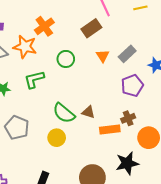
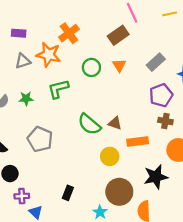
orange triangle: (103, 56) -> (119, 65), moved
brown cross: (128, 118) -> (165, 121), moved, turned 32
yellow circle: (57, 138) -> (110, 156), moved

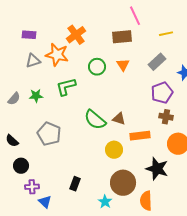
yellow line: (170, 14) -> (166, 34), moved
brown rectangle: (118, 35) -> (122, 37), turned 30
black star: (156, 177) -> (157, 169), turned 30

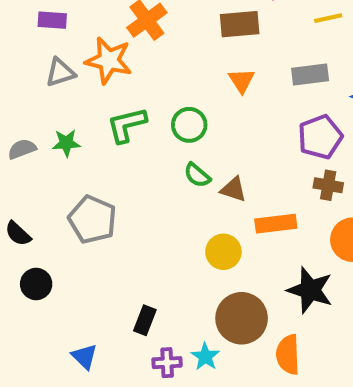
gray rectangle: (157, 62) -> (310, 75), turned 36
green circle: (97, 67) -> (189, 125), moved
gray semicircle: (14, 99) -> (22, 149), turned -152
green semicircle: (95, 120) -> (197, 175), moved, size x0.6
purple cross: (32, 187) -> (167, 363), moved

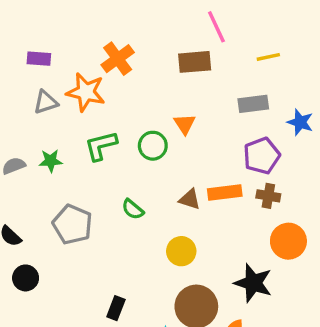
orange triangle: (242, 81) -> (185, 124), moved
green semicircle: (197, 175) -> (133, 209), moved
orange rectangle: (276, 224) -> (225, 193), moved

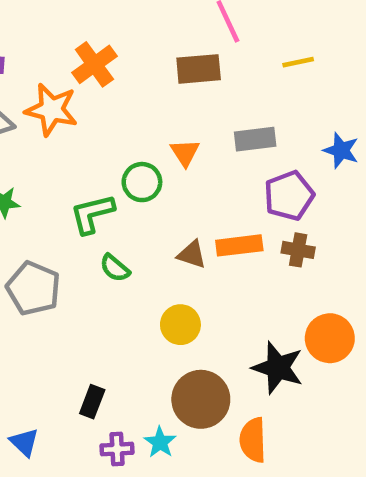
gray rectangle: (253, 104) -> (255, 139), moved
green L-shape: (101, 146) -> (92, 214), moved
orange circle: (288, 241) -> (330, 338), moved

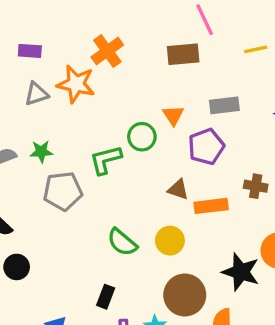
purple pentagon: (289, 196) -> (206, 147), moved
orange rectangle: (239, 245) -> (211, 206), moved
green semicircle: (115, 268) -> (122, 242), moved, size x1.4
gray pentagon: (33, 288) -> (63, 191), moved, turned -30

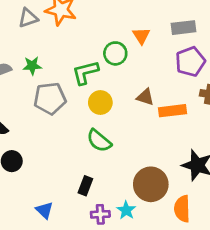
purple pentagon: (206, 147) -> (190, 62), moved
yellow circle: (170, 241) -> (100, 102), moved

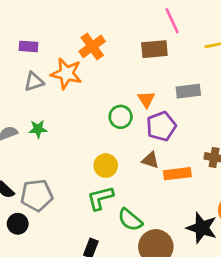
purple pentagon: (190, 62) -> (161, 126), moved
green L-shape: (85, 73) -> (100, 198), moved
gray pentagon: (50, 98) -> (37, 195), moved
green semicircle: (99, 141) -> (130, 220), moved

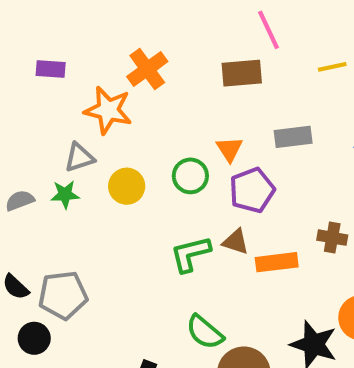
gray triangle: (34, 82) -> (79, 157), moved
yellow circle: (106, 166) -> (127, 186), moved
green L-shape: (100, 198) -> (190, 254), moved

